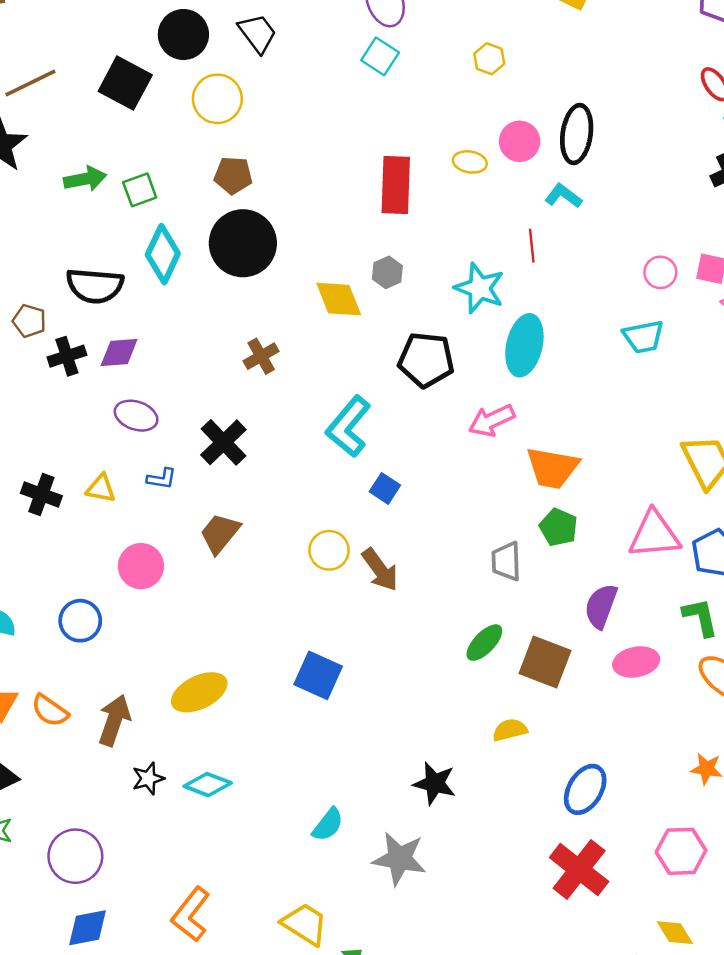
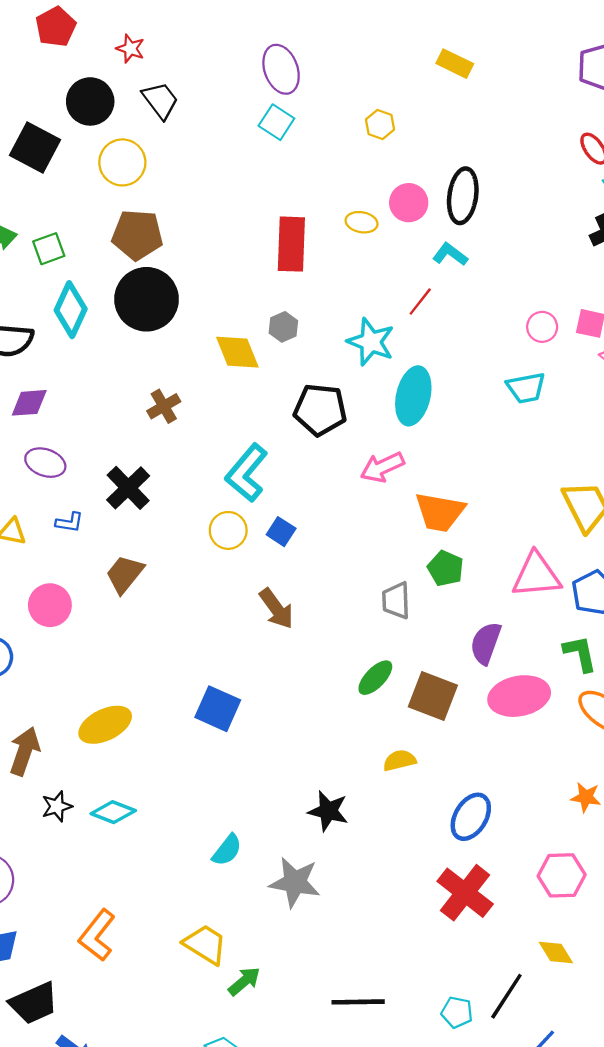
brown pentagon: (233, 175) -> (137, 235), size x1.4
red line: (532, 246) -> (420, 302), turned 44
yellow circle: (329, 550) -> (228, 530), moved
pink ellipse: (636, 662) -> (519, 696), size x1.4

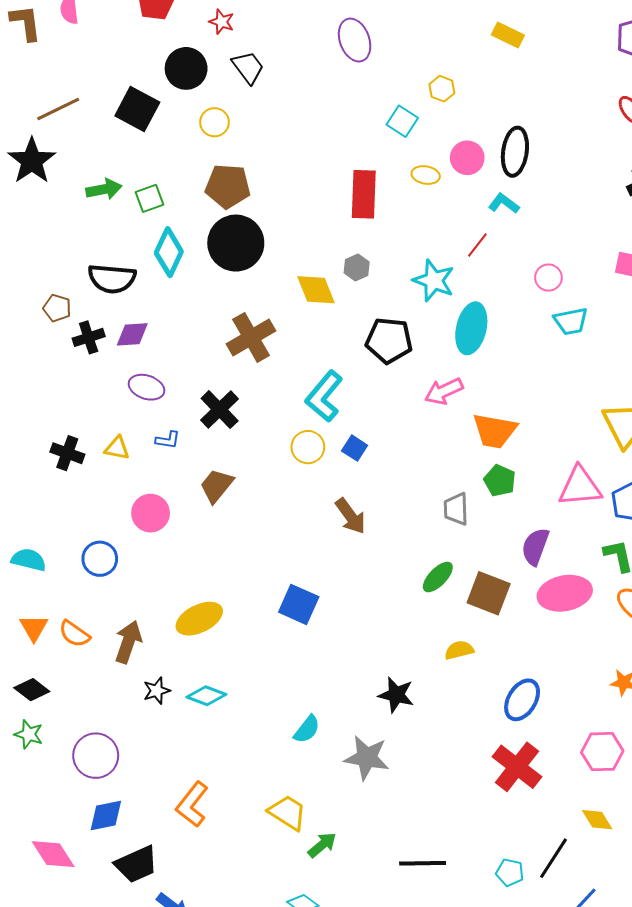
cyan square: (276, 122) -> (402, 121), moved
yellow circle: (122, 162) -> (214, 122), size x0.7
pink circle: (542, 327) -> (548, 278), moved
brown cross: (164, 406) -> (251, 337), size x1.6

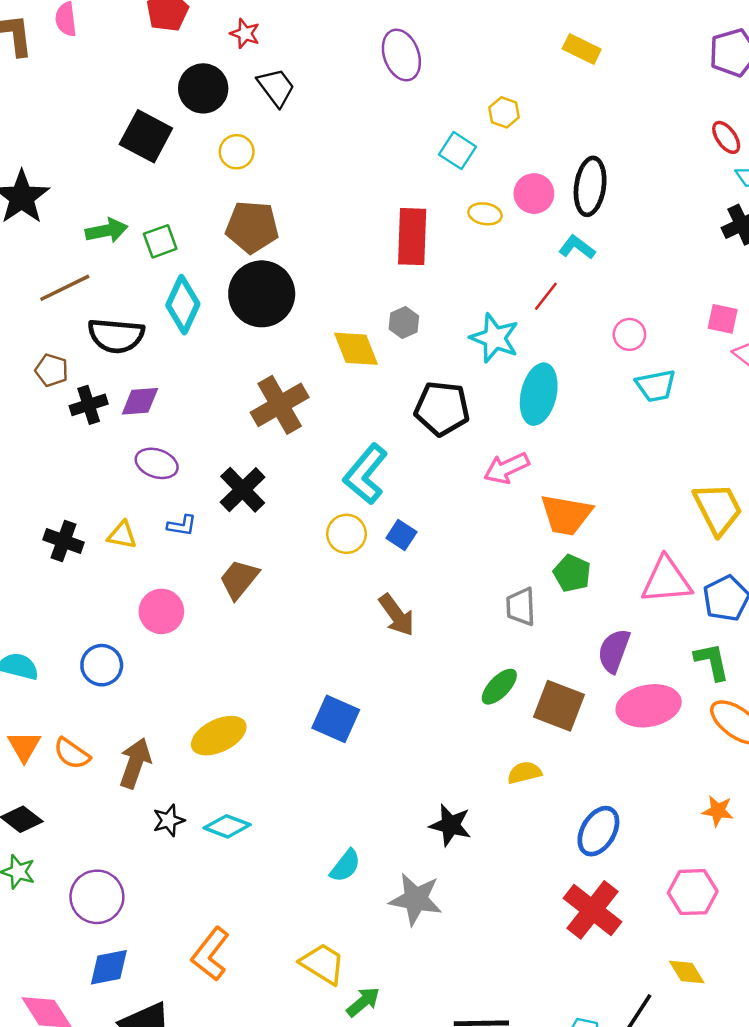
brown line: (58, 109) -> (65, 288), moved

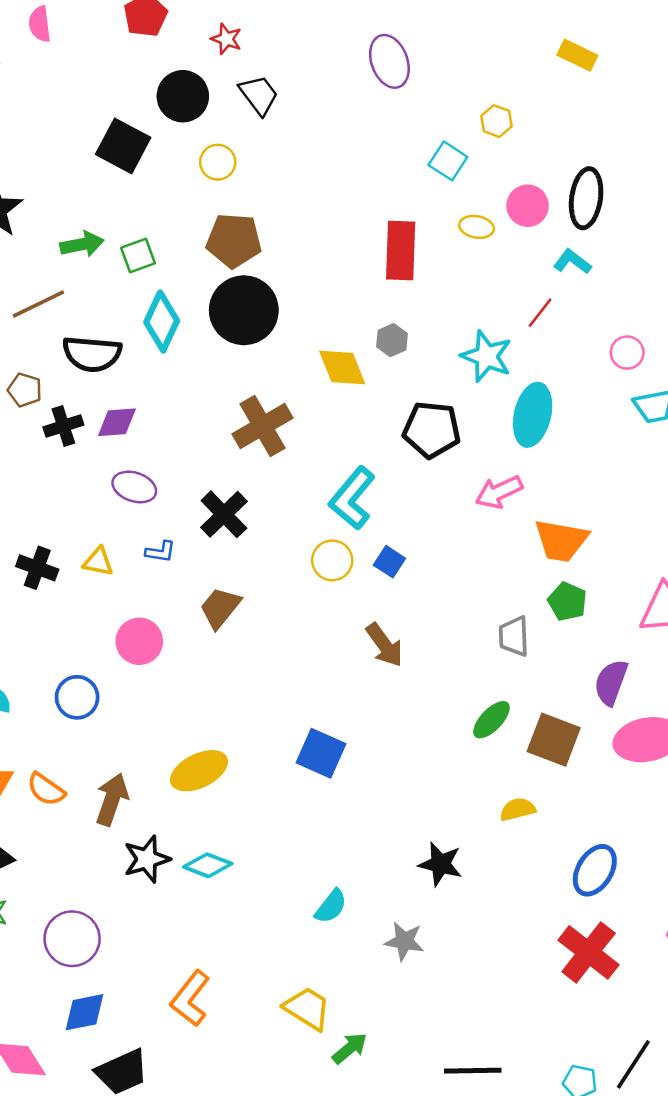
black star: (169, 820) -> (147, 859), size x1.4
gray star: (416, 899) -> (404, 941), size x0.7

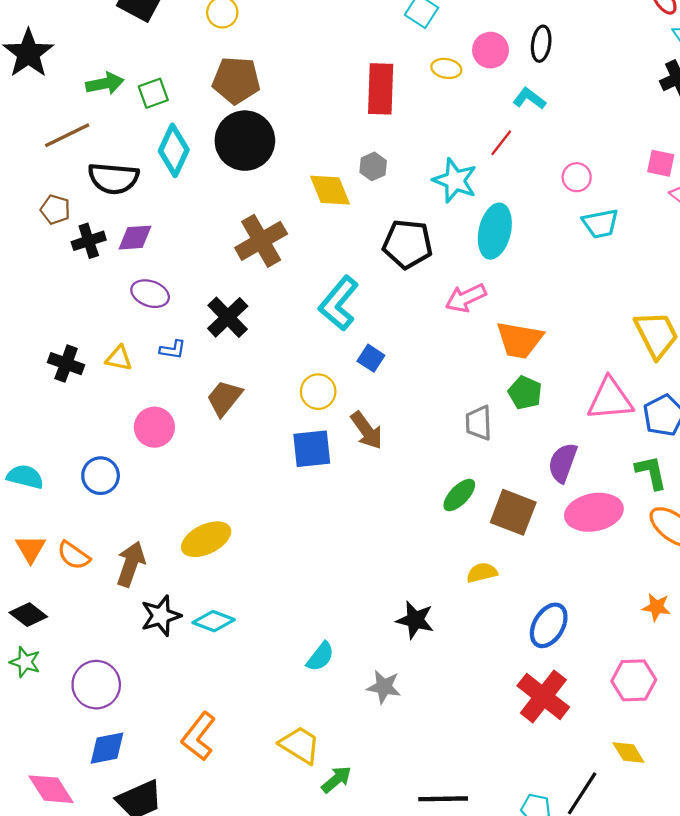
black ellipse: (586, 198) -> (541, 44), size x0.7
yellow circle: (332, 560) -> (318, 392), moved
blue square: (321, 753) -> (312, 449), moved, turned -30

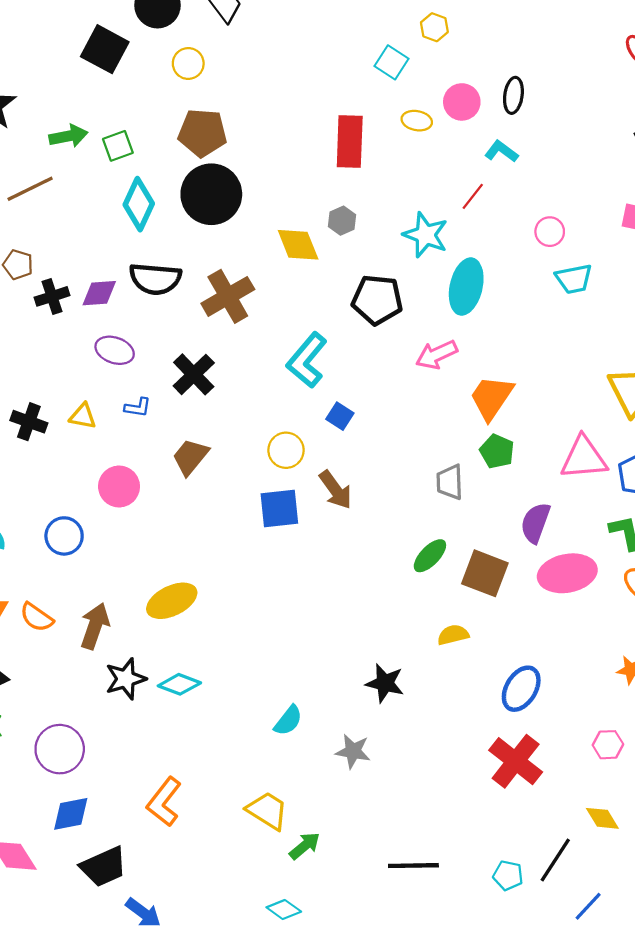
black semicircle: (113, 178) -> (155, 279), moved
orange trapezoid: (520, 340) -> (491, 398), turned 114
pink hexagon: (634, 680) -> (608, 745), size x0.7

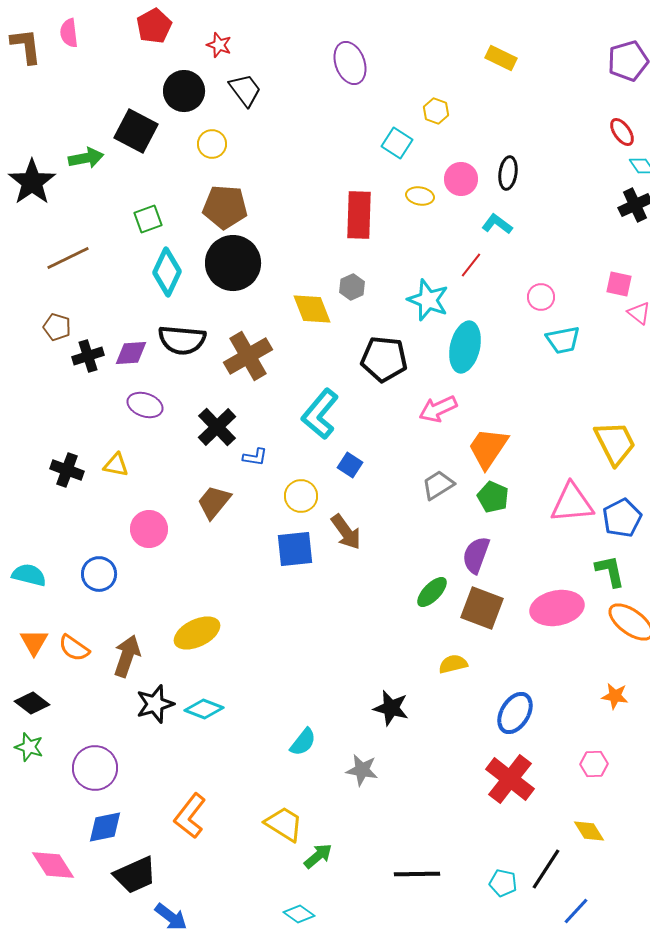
green arrow: (68, 136) -> (86, 158), moved
blue L-shape: (138, 407) -> (255, 457), moved
gray trapezoid: (450, 482) -> (438, 485), moved, turned 60
purple semicircle: (535, 523) -> (476, 555), moved

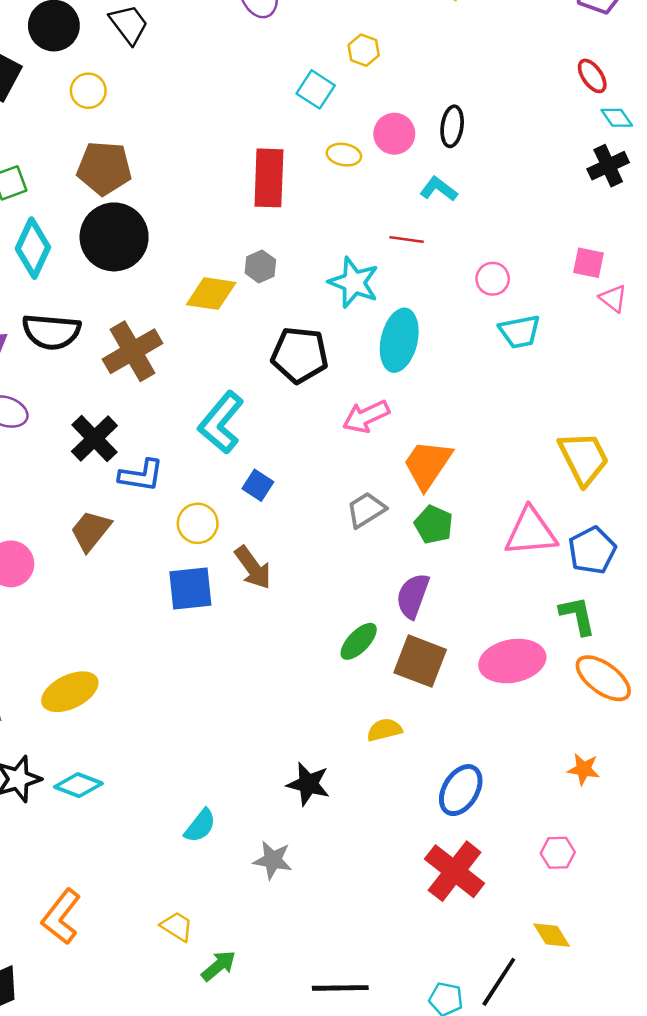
red line: (471, 265) -> (407, 239), turned 60
yellow diamond: (312, 309) -> (211, 294), turned -60
blue L-shape: (255, 457) -> (141, 475), size x1.5
yellow trapezoid: (284, 824) -> (177, 926), size x0.7

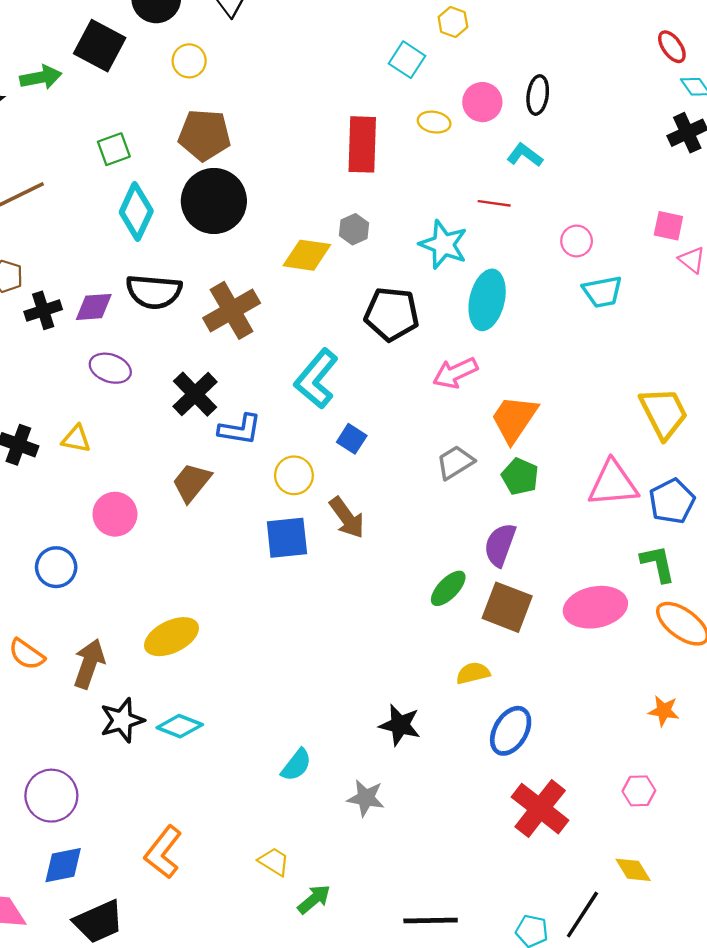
blue ellipse: (461, 790) -> (511, 731), moved

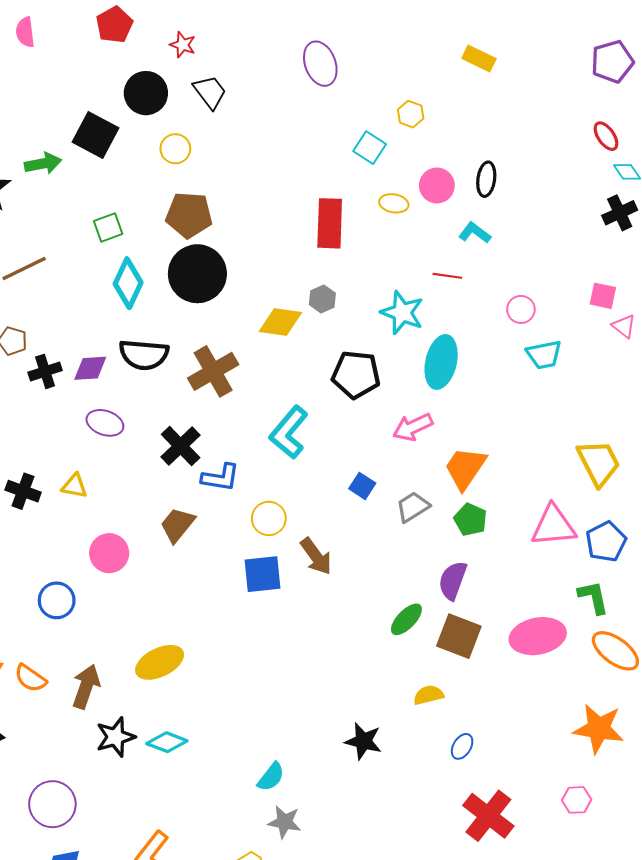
blue square: (352, 439) -> (362, 486), moved
orange star: (664, 711) -> (599, 729), size x1.8
blue ellipse: (511, 731) -> (462, 746), size x0.6
gray star: (366, 798) -> (285, 822), moved

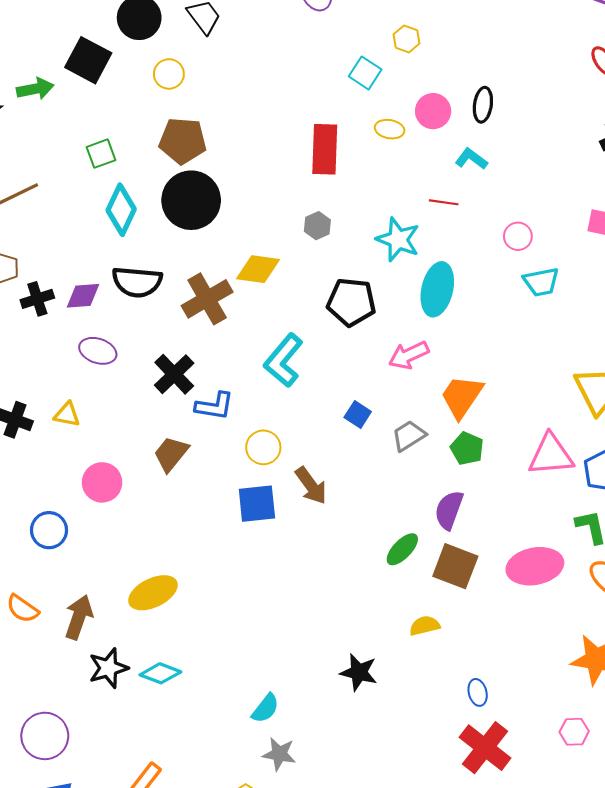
yellow diamond: (280, 322) -> (258, 269), moved
blue ellipse: (462, 746) -> (478, 692), moved, turned -45

